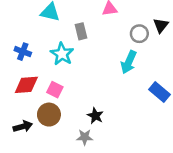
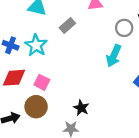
gray rectangle: (81, 31) -> (67, 26), turned 63
cyan star: (62, 54) -> (36, 45), moved

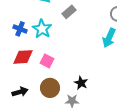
brown circle: (36, 107) -> (50, 88), moved

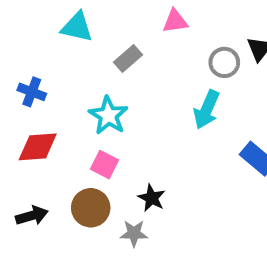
cyan star: (42, 29) -> (108, 115), moved
pink square: (47, 61) -> (104, 165), moved

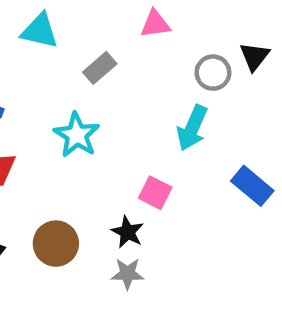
pink square: (104, 165) -> (155, 193), moved
gray star: (134, 233) -> (127, 274), moved

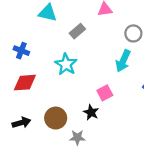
pink square: (155, 193) -> (105, 93), turned 35
gray star: (127, 274) -> (77, 137), moved

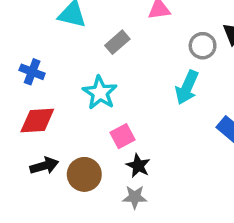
pink square: (105, 93) -> (123, 136), moved
black arrow: (21, 123) -> (44, 166), moved
gray star: (77, 137) -> (135, 197), moved

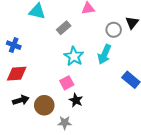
cyan star: (100, 93) -> (74, 56), moved
gray star: (135, 197) -> (65, 123), moved

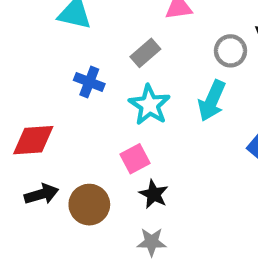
gray rectangle: (64, 28) -> (145, 53), moved
blue cross: (14, 45) -> (89, 82), moved
gray star: (65, 123) -> (152, 242), moved

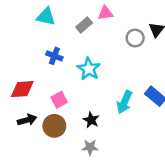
gray rectangle: (145, 53) -> (84, 25), moved
cyan arrow: (212, 101) -> (124, 102), moved
pink square: (135, 159) -> (59, 100), moved

